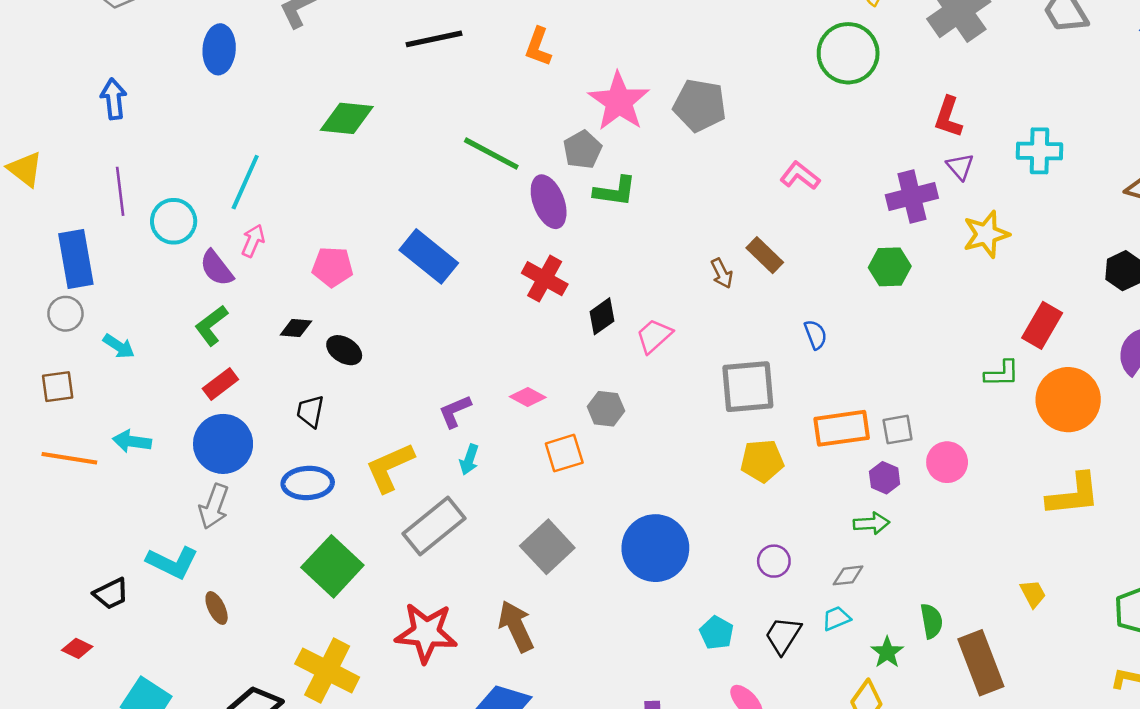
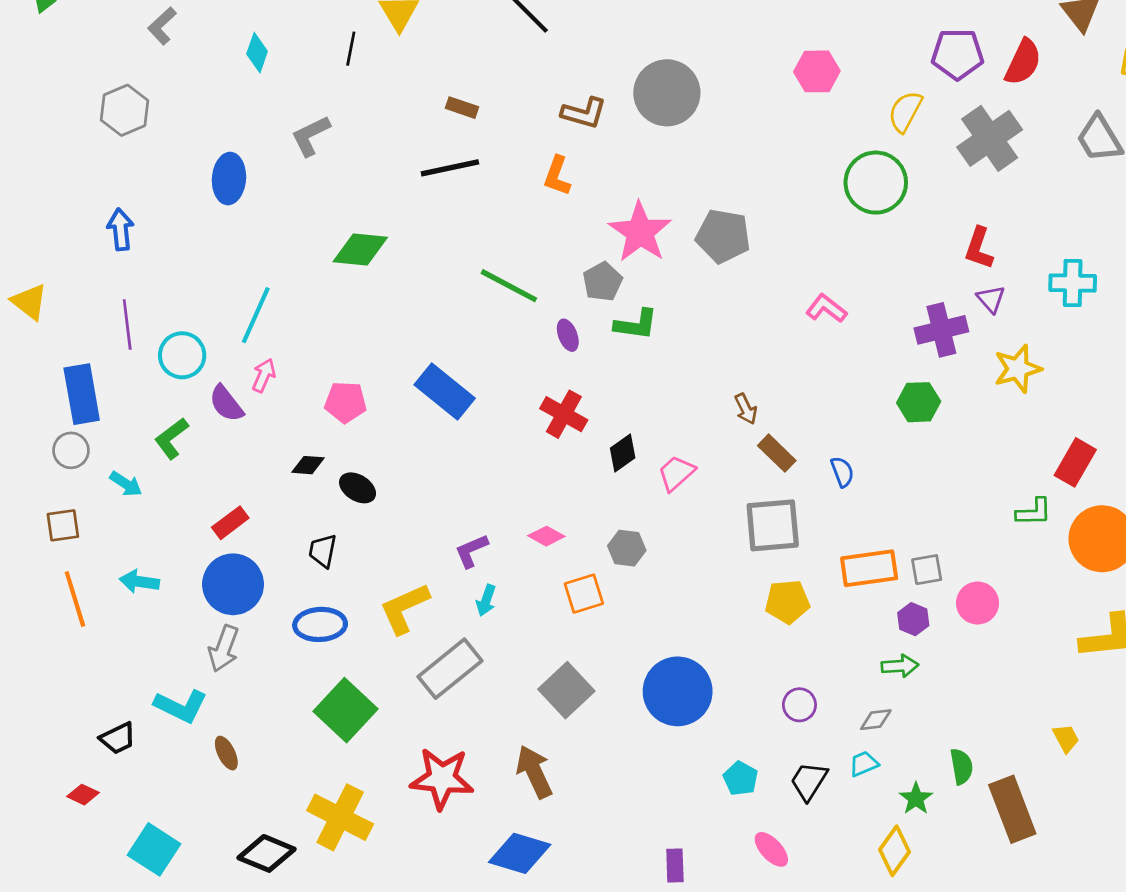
purple ellipse: (549, 202) -> (568, 335), size x0.6
brown rectangle: (765, 255) -> (777, 453), moved
green L-shape: (211, 325) -> (171, 438), moved
orange line: (69, 458) -> (75, 599), turned 64

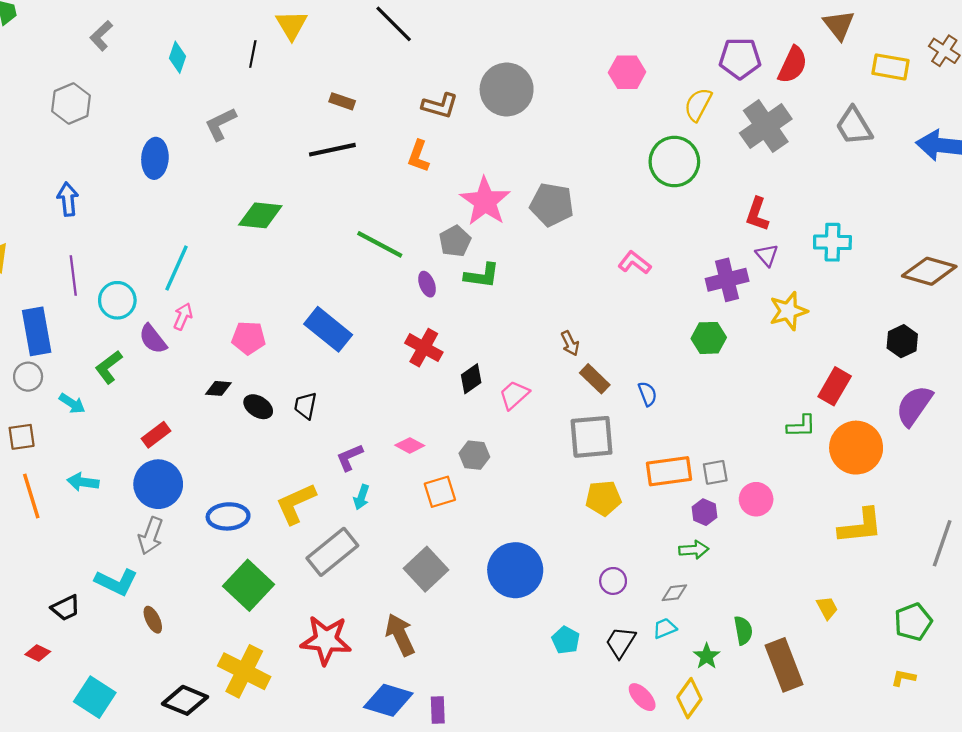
black trapezoid: (323, 551) -> (305, 406), moved
pink ellipse: (771, 849) -> (642, 697), moved
purple rectangle: (675, 865) -> (438, 710), moved

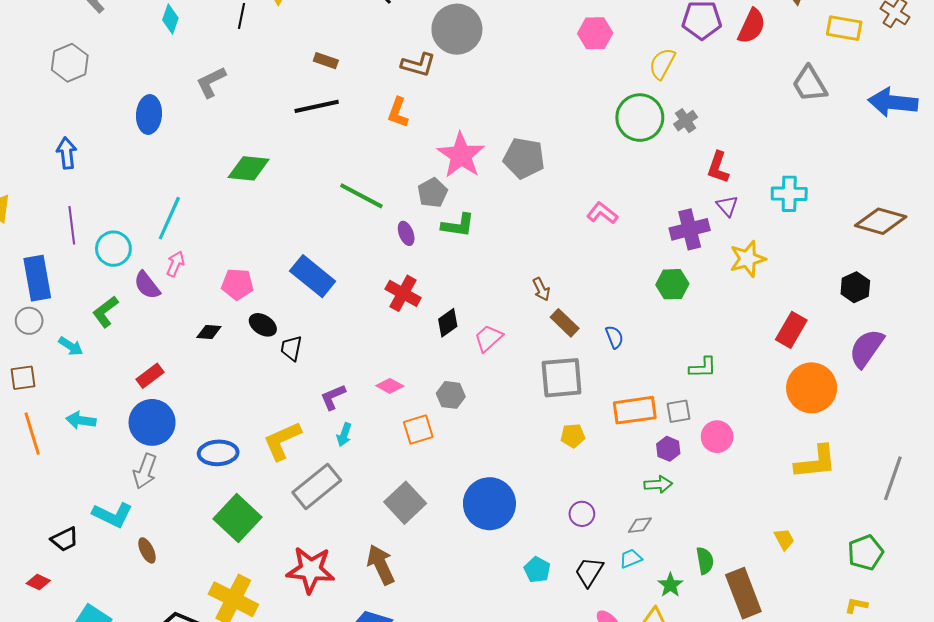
gray circle: (507, 89) -> (457, 29), moved
gray cross: (766, 126) -> (686, 121), moved, size x0.5
black ellipse: (258, 407) -> (263, 325), moved
green L-shape: (801, 426) -> (703, 368), moved
yellow pentagon: (603, 498) -> (573, 436), size x0.7

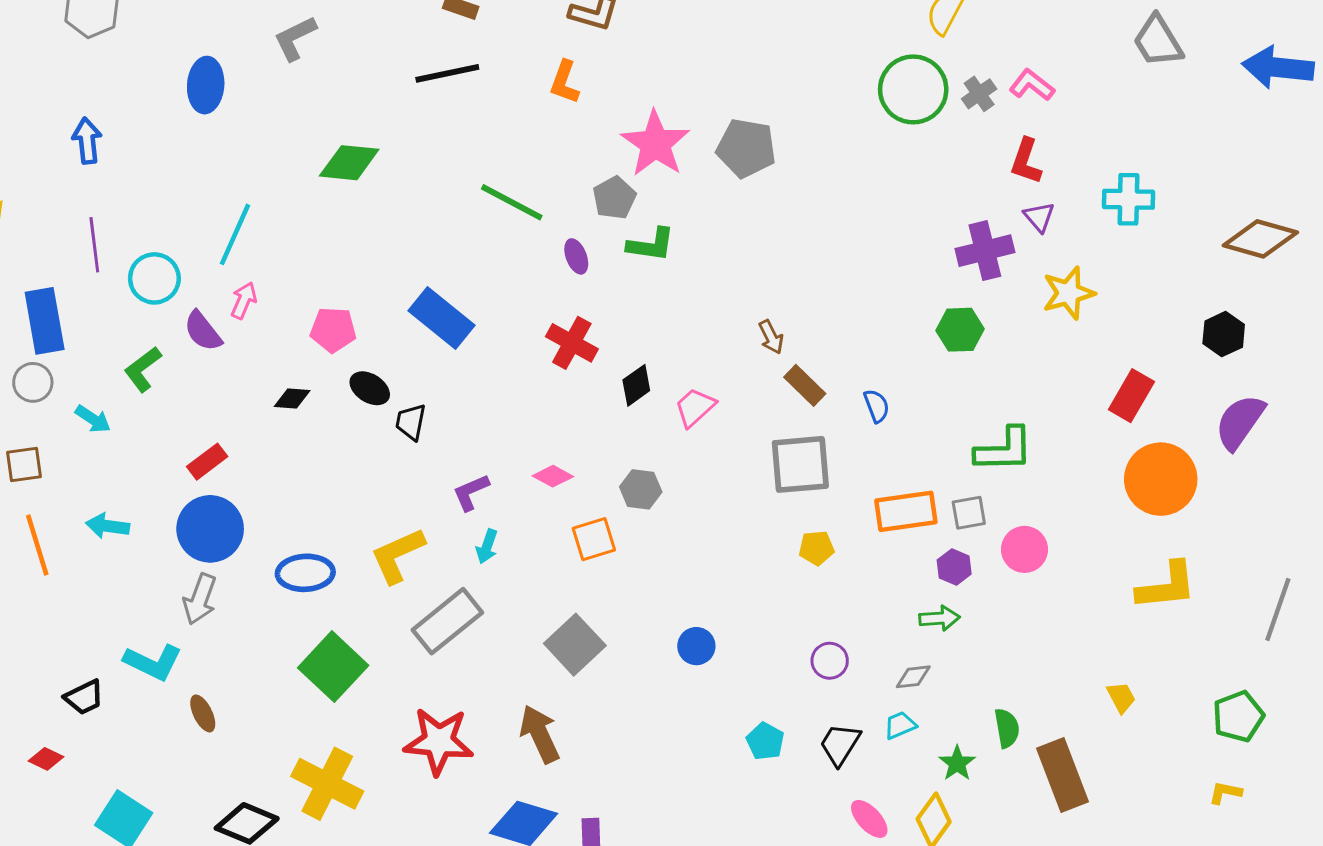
pink L-shape: (602, 213) -> (1032, 85), moved
green L-shape: (703, 368) -> (1004, 450), size x1.5
blue circle: (489, 504) -> (696, 646), size x0.5

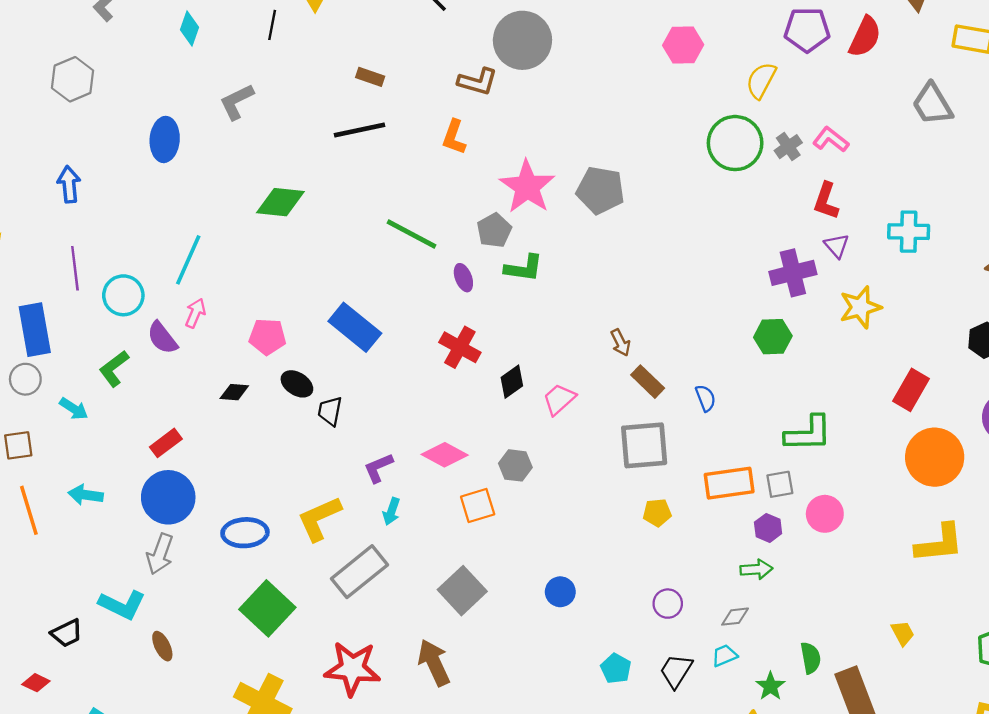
pink diamond: (553, 476) -> (445, 455), size x1.4

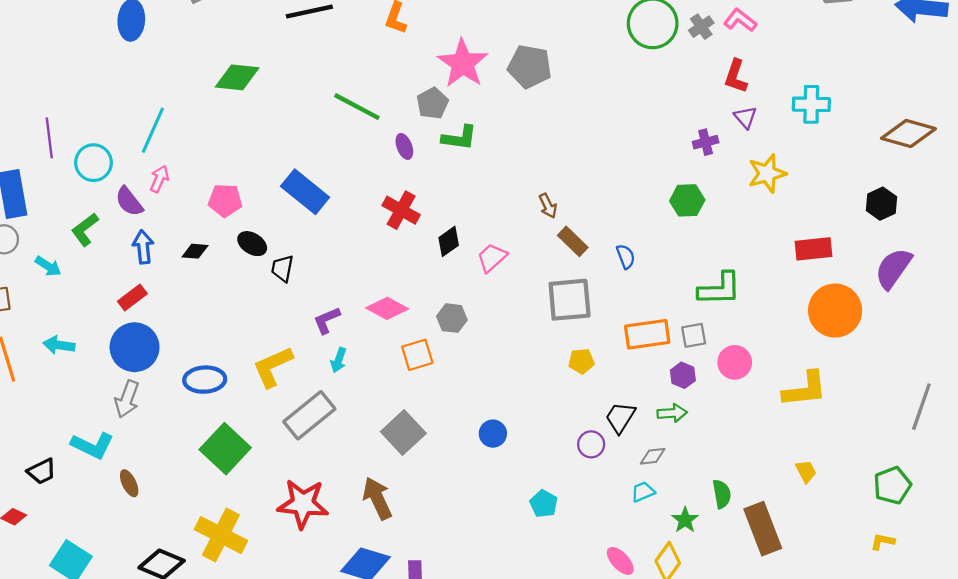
blue arrow: (69, 184) -> (143, 247), moved
purple cross: (793, 273) -> (706, 142), size x0.6
red rectangle: (911, 390) -> (813, 249), turned 54
yellow L-shape: (939, 543) -> (805, 389), moved
black trapezoid: (676, 671) -> (620, 417), moved

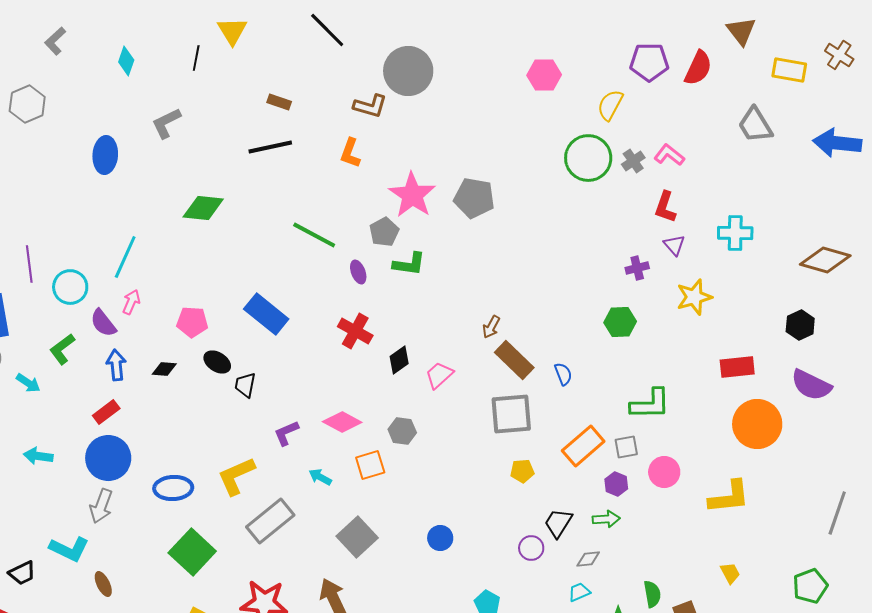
brown arrow: (548, 206) -> (491, 327), turned 55
brown rectangle: (573, 241) -> (514, 360), size x1.4
purple semicircle: (893, 268) -> (811, 385), turned -99
orange rectangle: (647, 334) -> (583, 446), turned -33
cyan arrow: (339, 360) -> (320, 477), moved, turned 100

